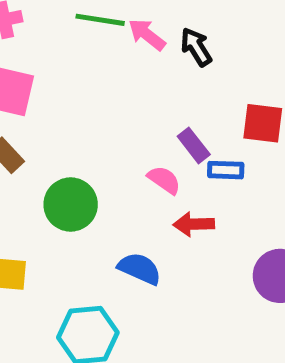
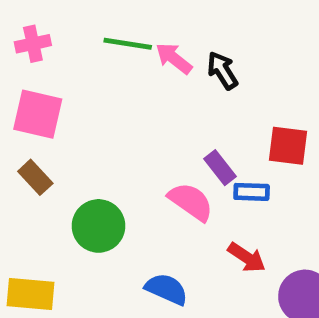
pink semicircle: (164, 180) -> (191, 202), size x1.4
red arrow: (194, 224) -> (247, 258), moved, turned -144

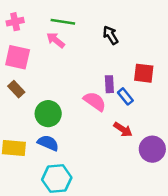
pink arrow: (174, 58) -> (56, 40), moved
purple rectangle: (220, 168) -> (109, 84), turned 35
blue rectangle: (252, 192) -> (125, 96), turned 49
blue semicircle: (166, 289) -> (48, 143), moved

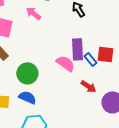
red square: (144, 73) -> (106, 54), moved
purple rectangle: (109, 84) -> (77, 49), size x1.5

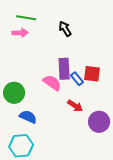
pink arrow: (33, 13) -> (20, 33), turned 140
blue semicircle: (27, 97) -> (28, 117), moved

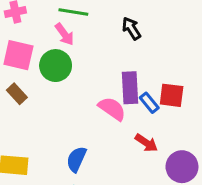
pink arrow: (20, 33) -> (64, 34), turned 56
green circle: (14, 93) -> (56, 66), moved
blue semicircle: (28, 117) -> (76, 159), turned -90

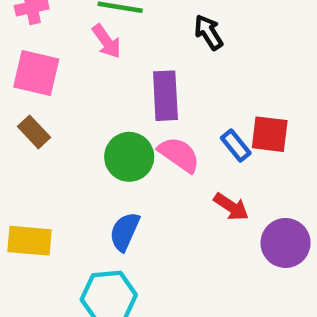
green circle: (56, 66) -> (129, 157), moved
purple rectangle: (130, 88) -> (165, 96), moved

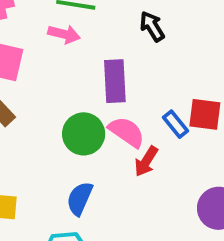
pink arrow: (107, 41) -> (64, 34), turned -40
red arrow: (231, 207) -> (146, 161), moved, turned 88

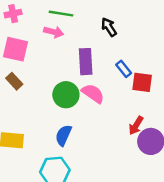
blue rectangle: (176, 124) -> (124, 69), moved
red arrow: (146, 161) -> (136, 125), moved

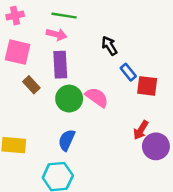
black arrow: (109, 27) -> (109, 46), moved
purple rectangle: (86, 62) -> (60, 65), moved
brown rectangle: (14, 81) -> (31, 85), moved

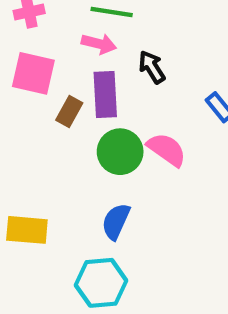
black arrow: (109, 46) -> (152, 67), moved
brown rectangle: (31, 85) -> (69, 111), moved, turned 72

